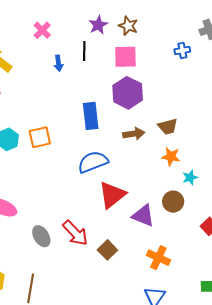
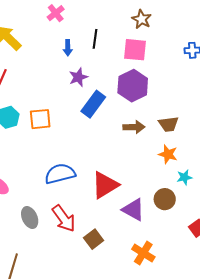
purple star: (98, 25) -> (78, 77), moved
blue rectangle: (91, 116) -> (93, 104), turned 36
blue semicircle: (93, 162) -> (60, 174), moved

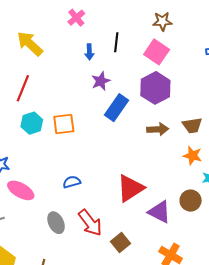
brown star: (142, 19) -> (162, 21), turned -30
pink square: (135, 50) -> (157, 52), turned 30
blue semicircle: (60, 174) -> (72, 182), moved, size x0.6

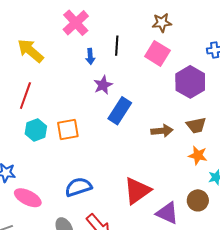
pink cross: (76, 18) -> (76, 23), size x1.5
purple hexagon: (155, 88) -> (190, 82), moved
blue semicircle: (72, 182) -> (78, 187), size x1.5

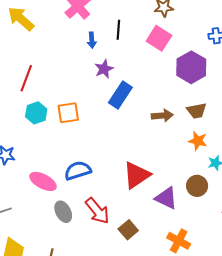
yellow arrow: (30, 51) -> (21, 19), moved
pink ellipse: (28, 198) -> (43, 181), moved

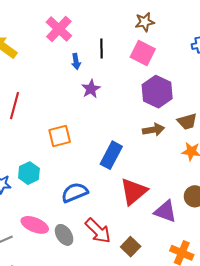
purple hexagon: (191, 67) -> (157, 92), moved
blue rectangle: (120, 95) -> (111, 155), moved
cyan hexagon: (36, 113) -> (29, 173), moved
pink ellipse: (43, 181) -> (35, 225), moved

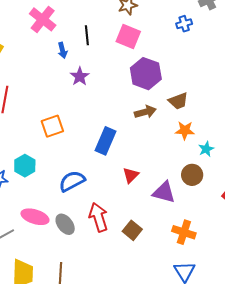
red triangle: (134, 191) -> (131, 175), size x0.6
red arrow: (98, 231) -> (98, 217), turned -148

